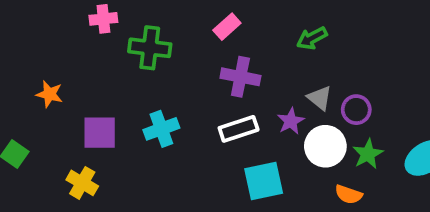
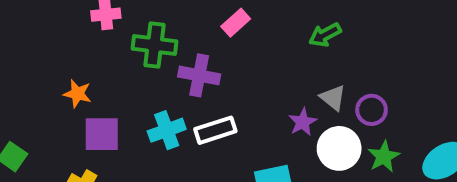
purple cross: (240, 77) -> (199, 75), moved
orange star: (49, 94) -> (77, 94), moved
white rectangle: (239, 129) -> (215, 130), moved

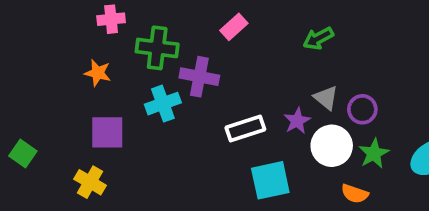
orange star: (77, 94) -> (98, 73), moved
cyan cross: (167, 130) -> (163, 104), moved
white rectangle: (215, 130) -> (245, 128), moved

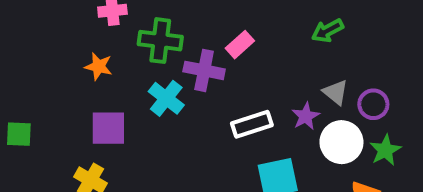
pink rectangle: (234, 27) -> (240, 45), moved
cyan cross: (163, 104) -> (166, 98), turned -32
green square: (23, 153) -> (19, 134), moved, turned -32

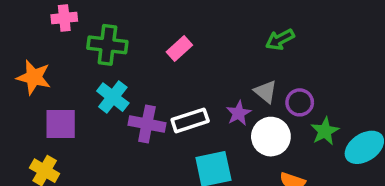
green arrow: (328, 31) -> (280, 40), moved
orange star: (99, 66) -> (34, 77), moved, size x1.4
purple cross: (204, 70) -> (147, 124), moved
green star: (385, 150) -> (325, 131), moved

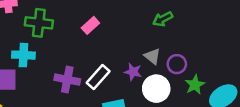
cyan cross: (113, 97) -> (23, 55), moved, turned -35
purple star: (239, 113) -> (133, 72), turned -30
white rectangle: (190, 120) -> (98, 77), turned -30

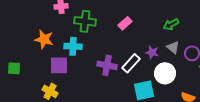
green arrow: (163, 19) -> (171, 24), moved
purple star: (133, 72) -> (152, 52), moved
white circle: (156, 89) -> (165, 73), moved

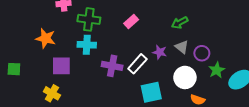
cyan cross: (73, 46) -> (87, 45), moved
white circle: (165, 73) -> (185, 77), moved

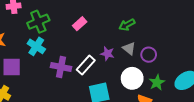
green cross: (89, 19) -> (38, 22), turned -30
cyan cross: (87, 45) -> (36, 46), turned 30
green star: (217, 70) -> (157, 82), moved

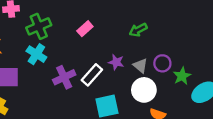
gray triangle: (129, 48) -> (140, 66), moved
purple cross: (61, 67) -> (64, 77), turned -36
green star: (157, 82) -> (182, 76), moved

